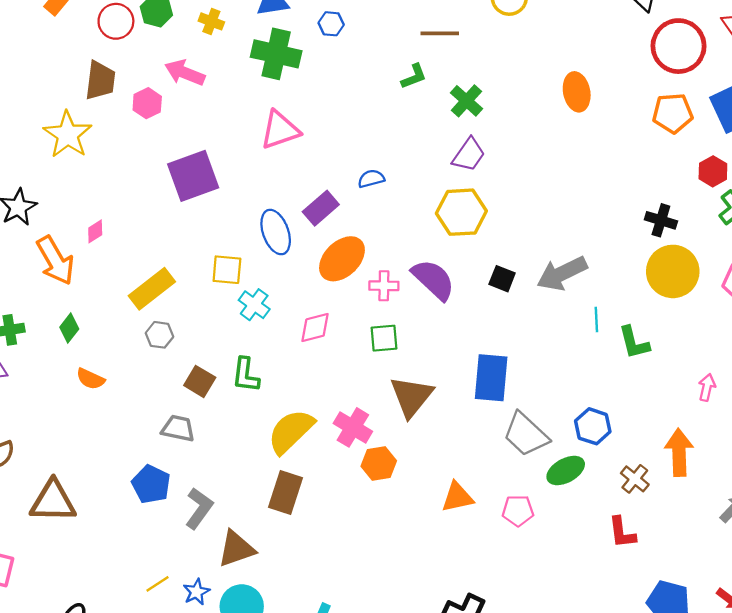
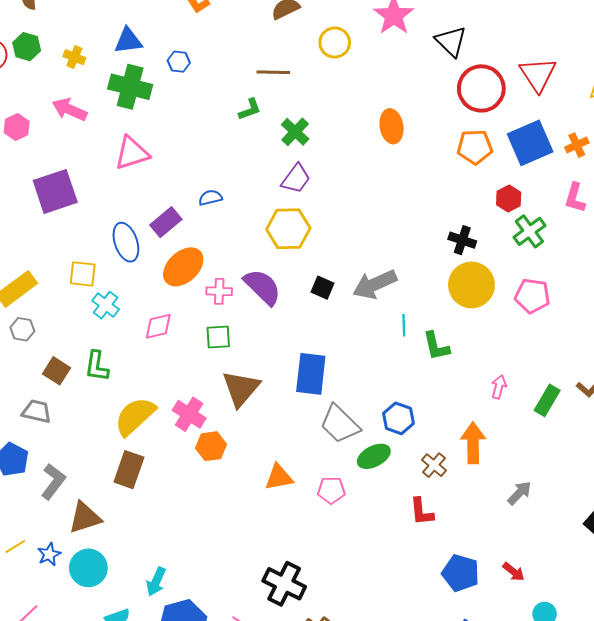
pink arrow: (185, 73) -> (70, 110), moved

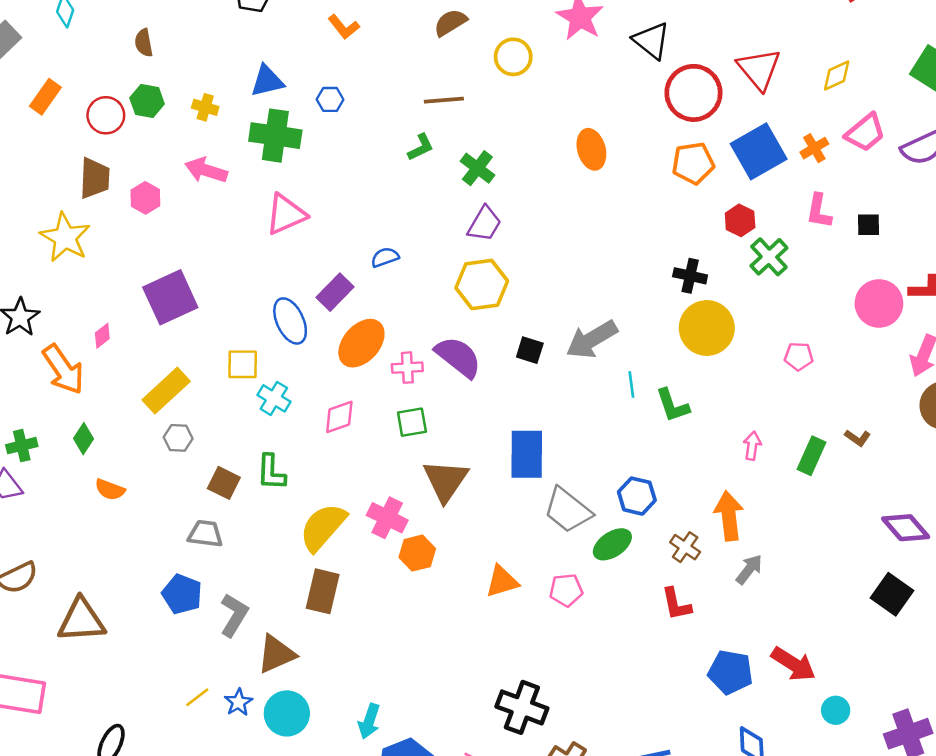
purple square: (55, 191) -> (170, 297), moved
pink pentagon: (532, 296) -> (799, 356), moved, size x0.7
gray arrow: (519, 493) -> (749, 569), moved
red arrow: (514, 572) -> (793, 664), size x1.6

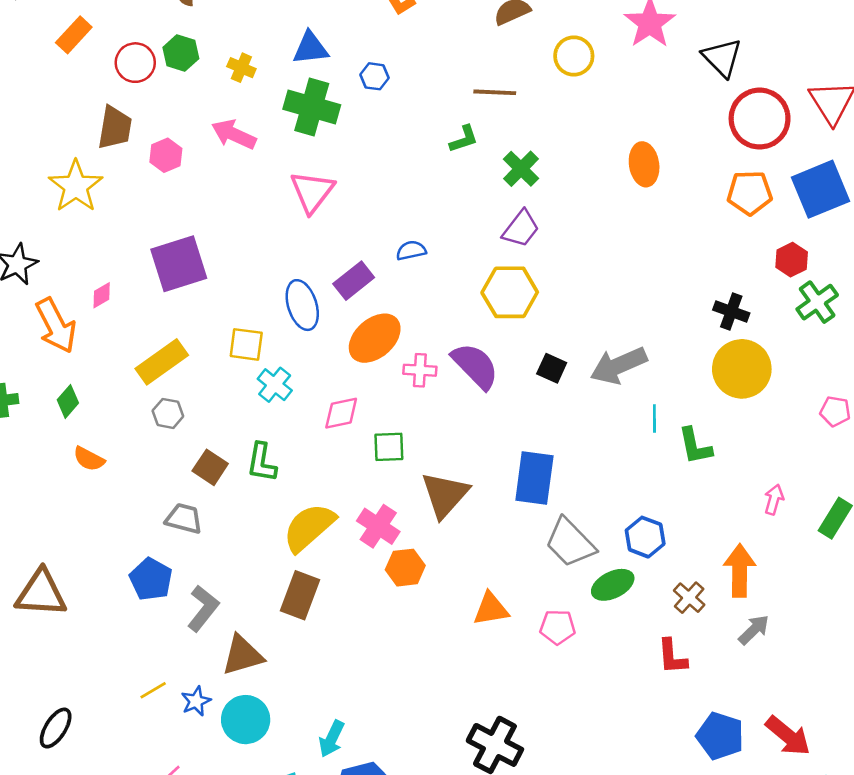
pink triangle: (286, 214) -> (312, 192), turned -36
green square: (412, 422) -> (389, 447), moved

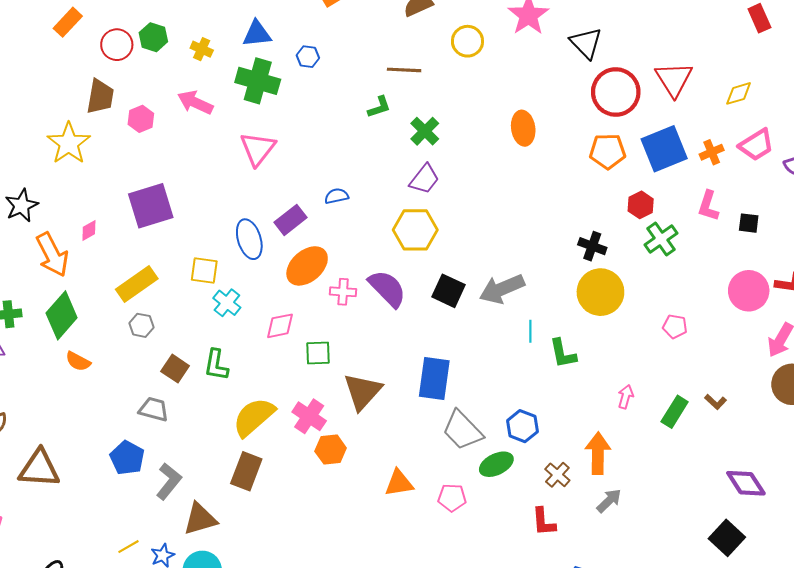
black square: (552, 368) -> (448, 291), size x1.4
green diamond: (68, 401) -> (62, 315), size x1.8

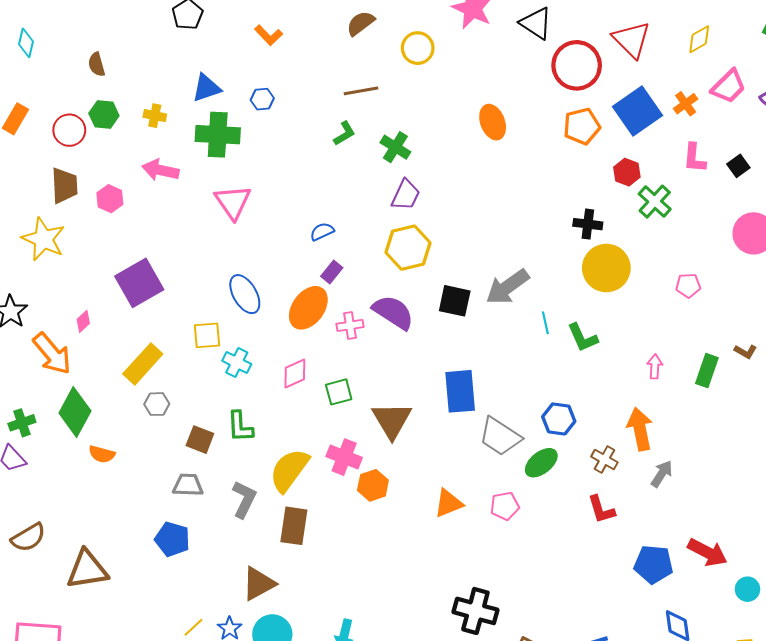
purple rectangle: (291, 220) -> (332, 272), moved, size x0.7
black square: (749, 223) -> (738, 166), turned -30
gray L-shape: (169, 481) -> (244, 499), moved

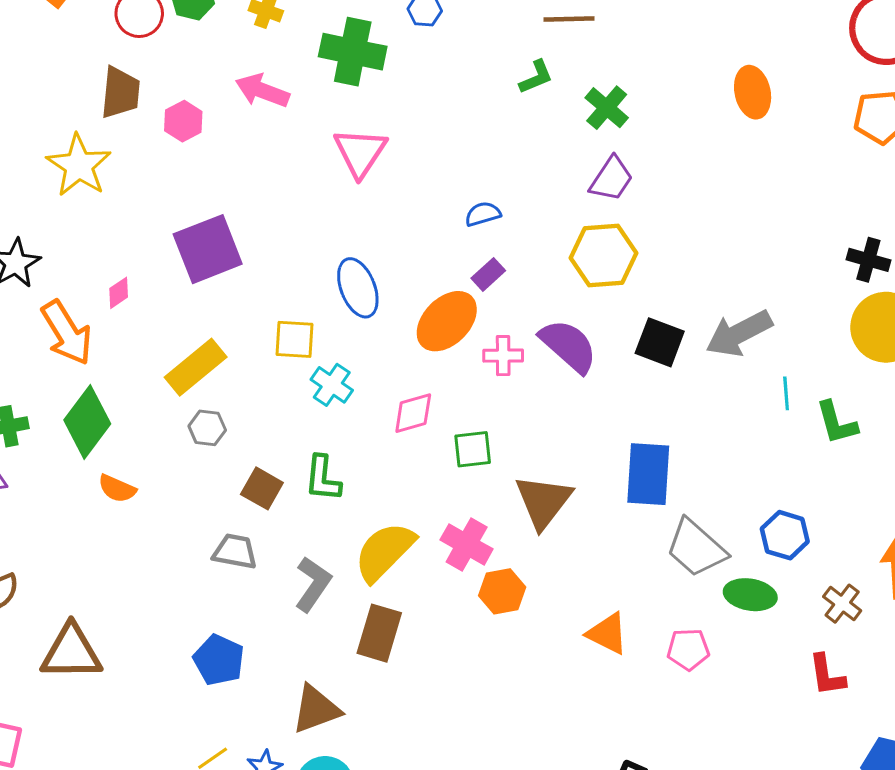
green ellipse: (541, 463) -> (750, 595), turned 40
orange triangle: (448, 503) -> (607, 633), turned 40
blue pentagon: (172, 539) -> (219, 660), moved

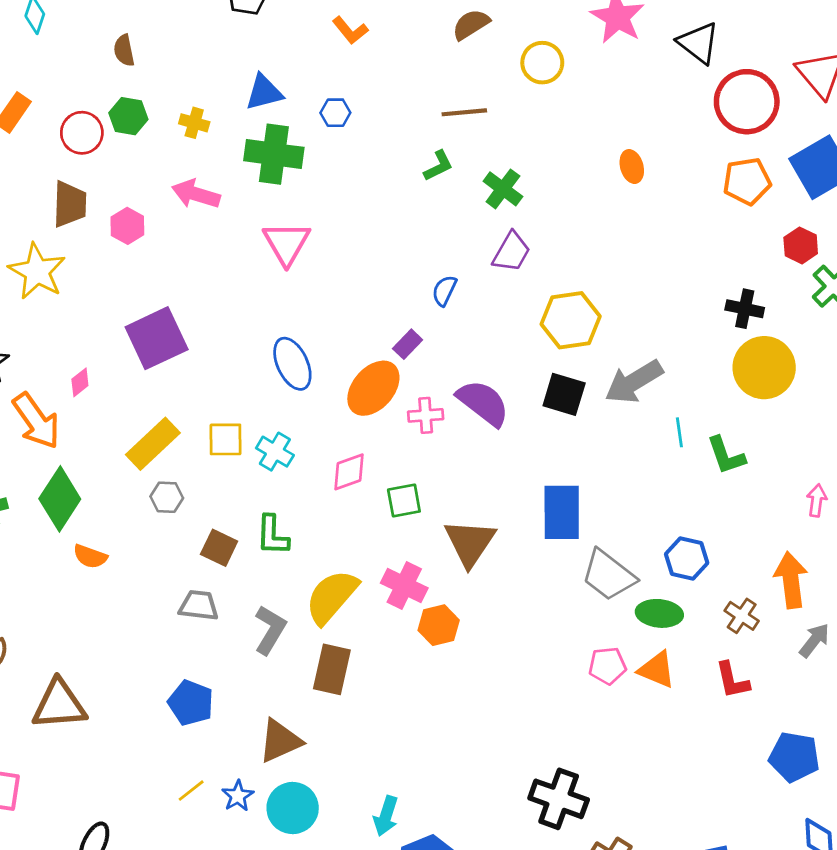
orange ellipse: (753, 92) -> (632, 167), size x0.7
blue semicircle: (483, 214) -> (444, 291), moved, turned -44
yellow hexagon: (604, 255) -> (571, 320), moved
yellow square: (294, 339) -> (225, 439), moved
orange triangle: (607, 633) -> (657, 670), moved

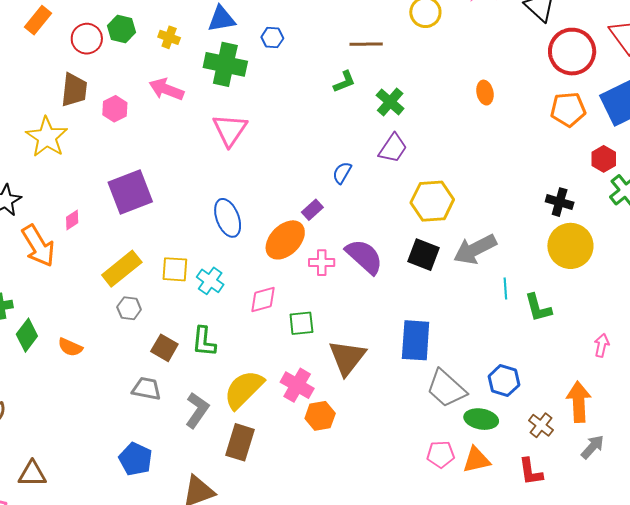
green diamond: (60, 499) -> (27, 335), moved, size x0.7
orange triangle: (657, 670) -> (476, 460), turned -40
brown triangle: (59, 705) -> (32, 474), moved, size x0.7

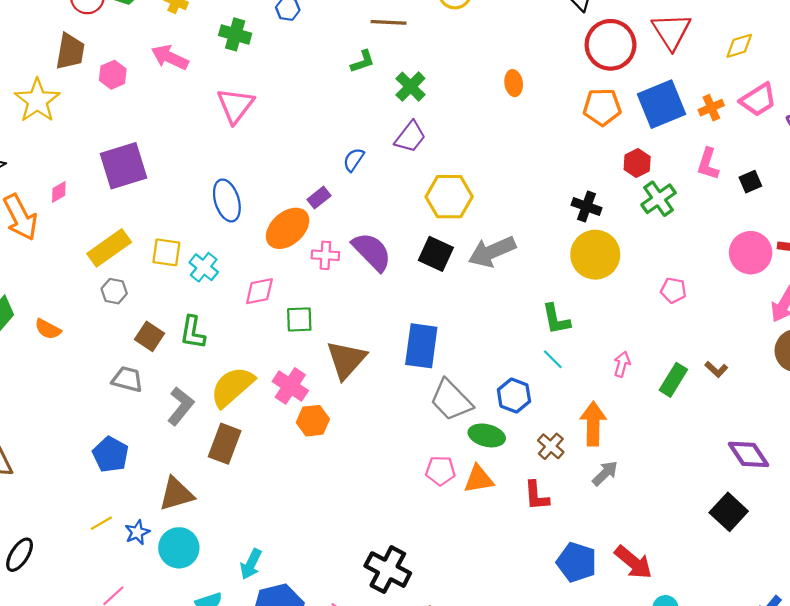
green cross: (225, 64) -> (235, 34), size x0.7
cyan line: (505, 288) -> (553, 359), moved, turned -45

